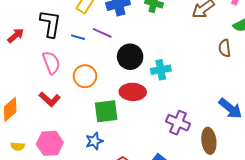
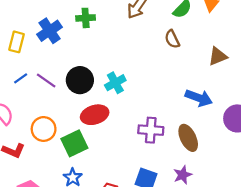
purple line: (102, 33) -> (46, 80), moved, turned 30
blue line: (78, 37) -> (21, 78), turned -32
orange circle: (85, 76) -> (44, 129), moved

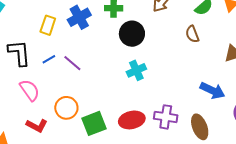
black circle: (80, 80) -> (132, 34), moved
red ellipse: (95, 115) -> (132, 120), moved

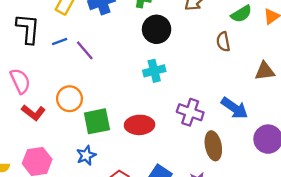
pink semicircle: (30, 90) -> (20, 81), moved
purple cross: (166, 117) -> (190, 112), moved

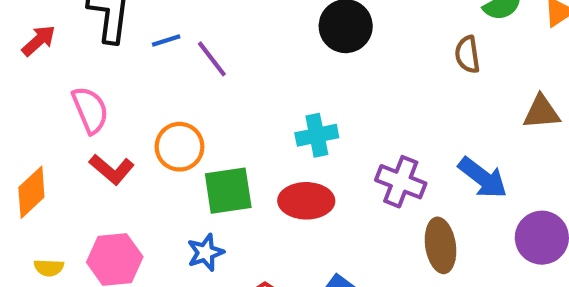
cyan cross: (154, 71) -> (317, 135), moved

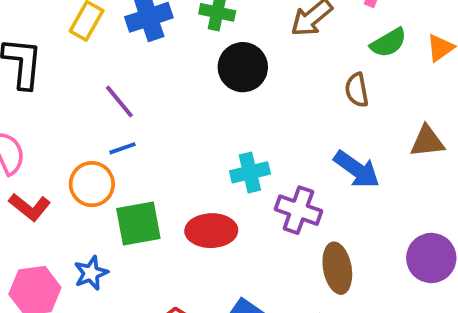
blue line: (166, 40) -> (123, 148), moved
cyan cross: (317, 135) -> (250, 172), moved
blue arrow: (483, 178) -> (357, 169), moved
blue star: (205, 252) -> (91, 273), moved

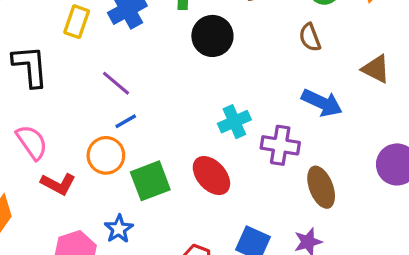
brown triangle: (427, 141) -> (376, 69), turned 44
red ellipse: (211, 231) -> (211, 176), turned 60

